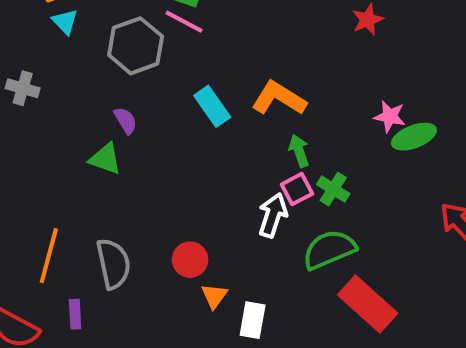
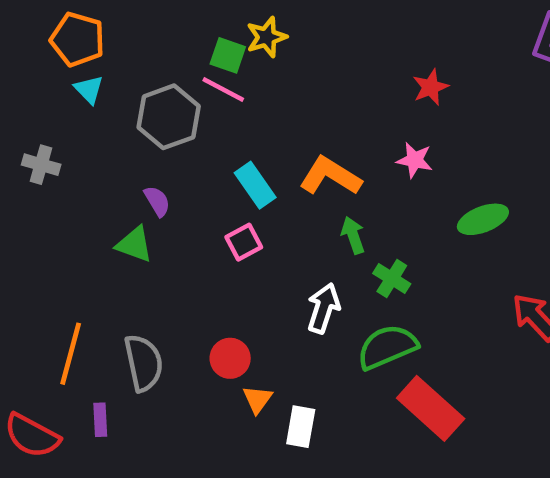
pink star: (390, 116) -> (415, 160), moved
pink square: (297, 189) -> (244, 242), moved

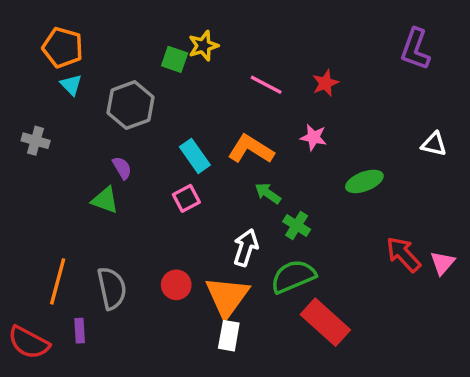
pink line: (223, 89) -> (266, 85), moved
green arrow: (353, 235) -> (268, 193), turned -36
orange triangle: (257, 399) -> (227, 297), moved, size x2.0

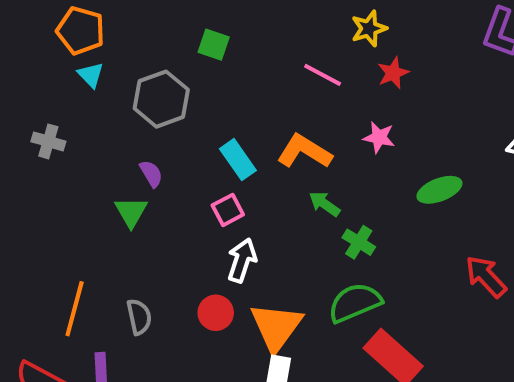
yellow star: (203, 46) -> (369, 29), moved
green triangle: (105, 200) -> (131, 212), turned 40
white arrow: (246, 248) -> (242, 260), moved
gray semicircle: (112, 288) -> (139, 317), size x0.7

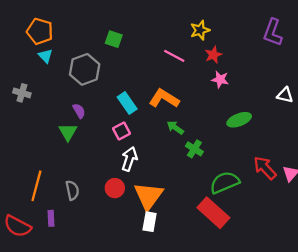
pink star: (379, 137) -> (220, 79), moved
green semicircle: (355, 303) -> (225, 182), moved

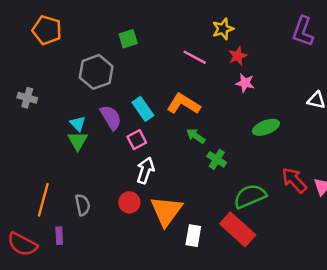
green square: (114, 39) -> (128, 39), turned -36
cyan triangle: (45, 56) -> (78, 124), moved
purple semicircle: (79, 111) -> (111, 117), moved, size x1.5
white rectangle: (150, 222) -> (193, 236), moved

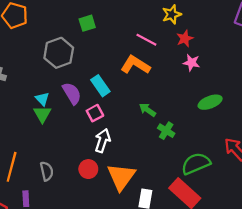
orange L-shape: (184, 104) -> (135, 65), moved

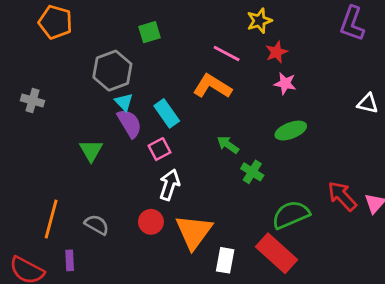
cyan triangle: (42, 99) -> (124, 102), moved
green ellipse: (210, 102) -> (291, 131), moved
gray semicircle: (47, 171) -> (97, 225), turned -48

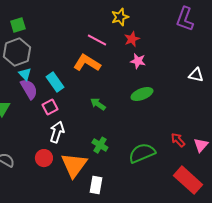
green square: (150, 32) -> (18, 25), moved
green cross: (252, 172) -> (100, 145), moved
red arrow: (342, 196) -> (178, 140), size x0.7
red rectangle: (276, 253) -> (188, 180), moved

